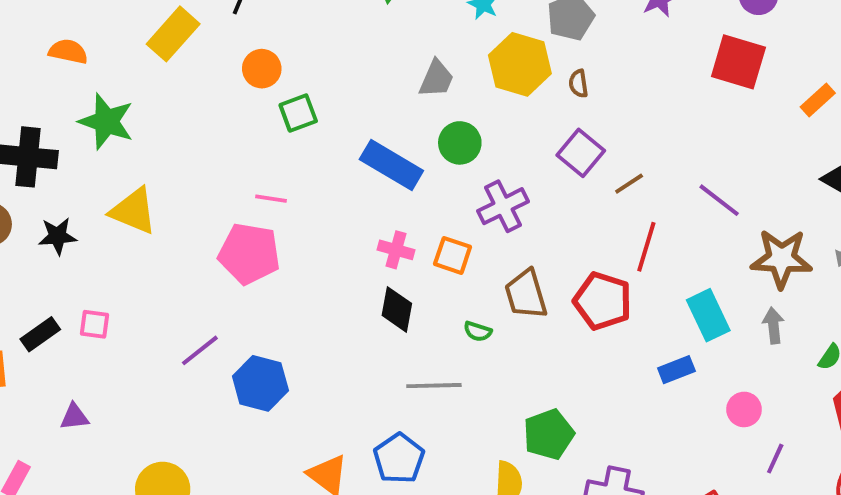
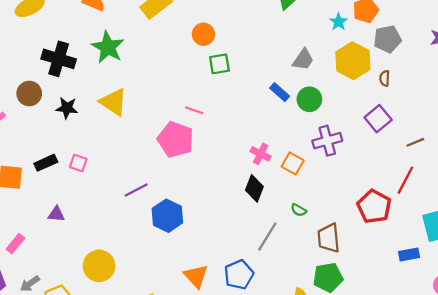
blue rectangle: (391, 165) -> (280, 92), moved, size x0.6
brown line: (629, 184) -> (415, 142), moved
brown trapezoid: (526, 294) -> (329, 238), moved
gray line: (434, 386) -> (267, 236), turned -68

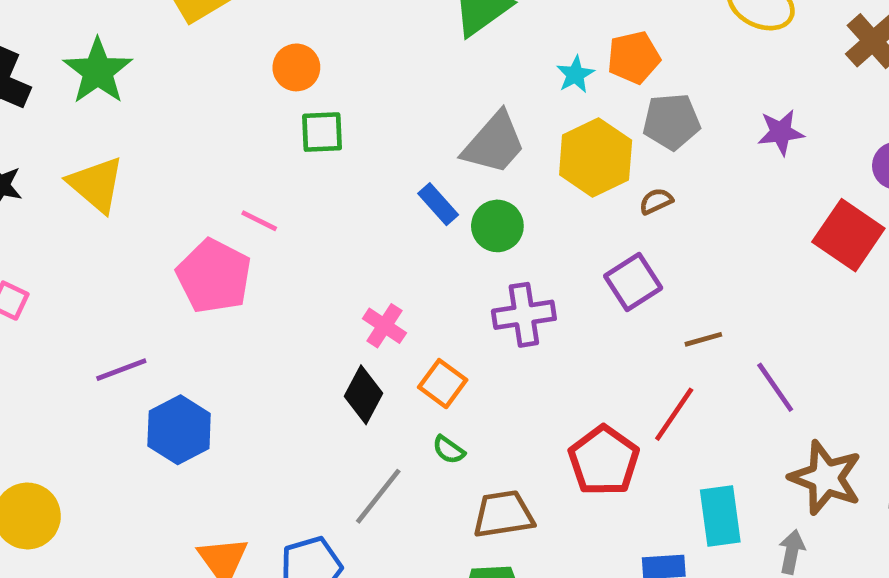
gray trapezoid: (303, 60) -> (494, 143), size x1.4
brown semicircle: (385, 78) -> (656, 201), turned 56
orange square: (293, 163) -> (443, 384), moved
brown trapezoid: (329, 238) -> (503, 514), turned 80

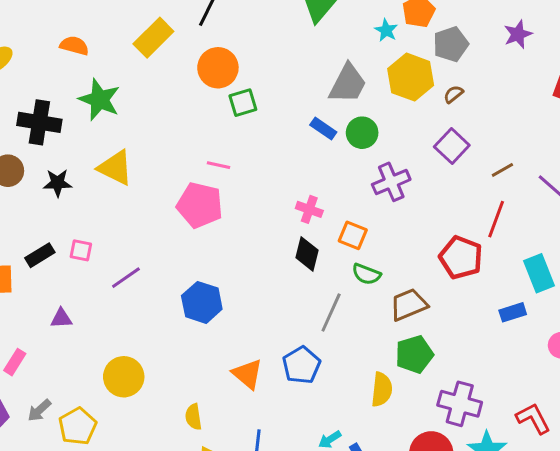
orange circle: (296, 67) -> (218, 68), size x1.4
purple line: (121, 370) -> (126, 278), moved
green semicircle: (449, 450) -> (366, 274), size x1.4

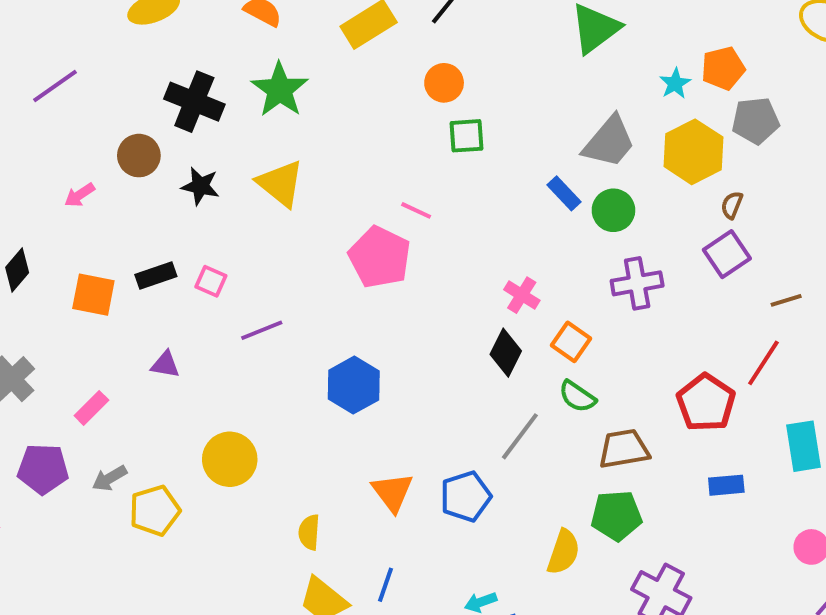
orange circle: (218, 68) -> (444, 83), size x0.7
brown semicircle: (453, 94) -> (732, 205), moved, turned -42
blue rectangle: (513, 312) -> (726, 485), moved

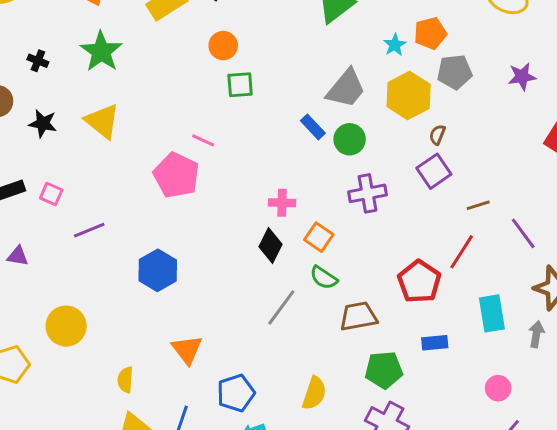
black cross: (194, 102) -> (38, 61), size x0.5
pink cross: (522, 295) -> (282, 203), turned -30
blue pentagon: (466, 496) -> (236, 393), moved
green pentagon: (616, 516) -> (384, 370), moved

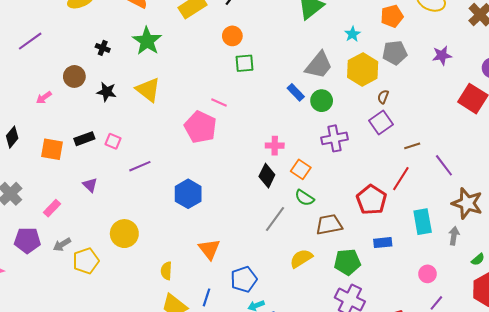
orange pentagon: (430, 33) -> (392, 16), moved
purple triangle: (18, 256) -> (90, 185), turned 35
yellow semicircle: (314, 393) -> (301, 258), moved, turned -140

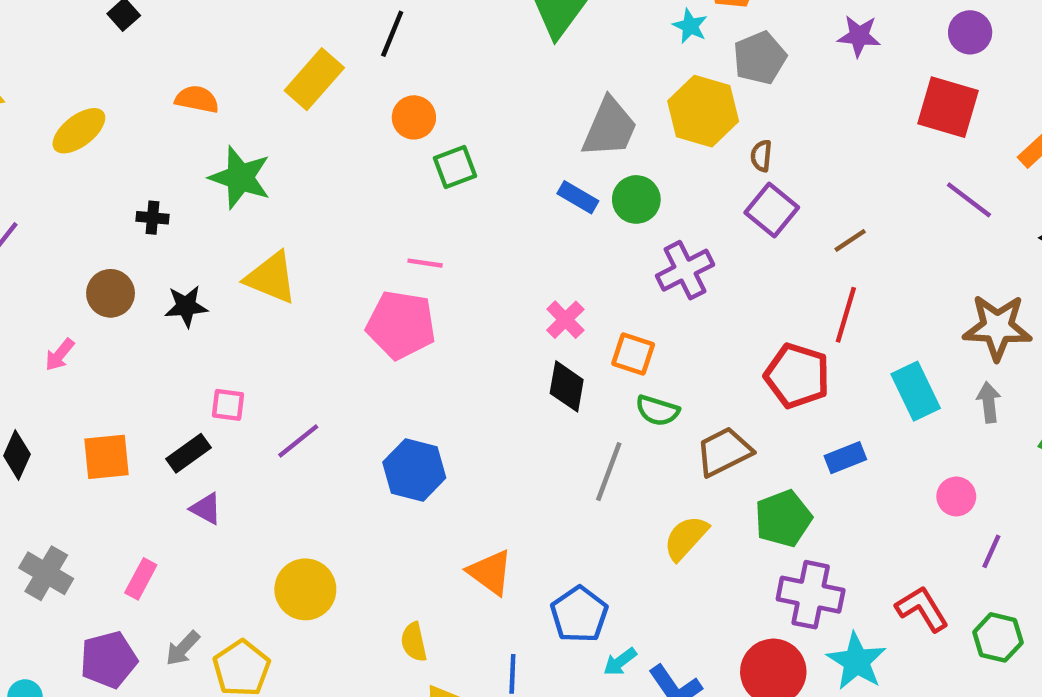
cyan star: (353, 34) -> (690, 26), moved
purple star: (442, 55) -> (859, 36), turned 30
black rectangle: (84, 139) -> (189, 453), moved
pink cross: (275, 146) -> (565, 320), turned -30
purple line: (444, 165) -> (969, 200), moved

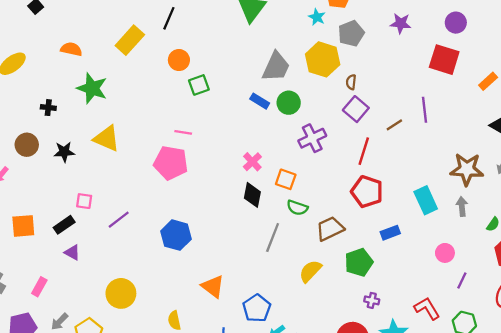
purple line: (969, 200) -> (424, 110), moved, turned 45
red line: (846, 315) -> (364, 151), moved
purple cross: (811, 595) -> (372, 300), size x0.5

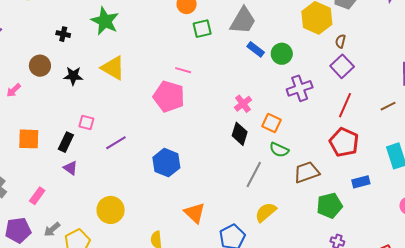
gray trapezoid: (276, 67) -> (243, 21), moved
brown line: (394, 125) -> (388, 106), moved
black rectangle: (64, 225) -> (66, 142), turned -36
yellow semicircle: (310, 271) -> (266, 212), moved

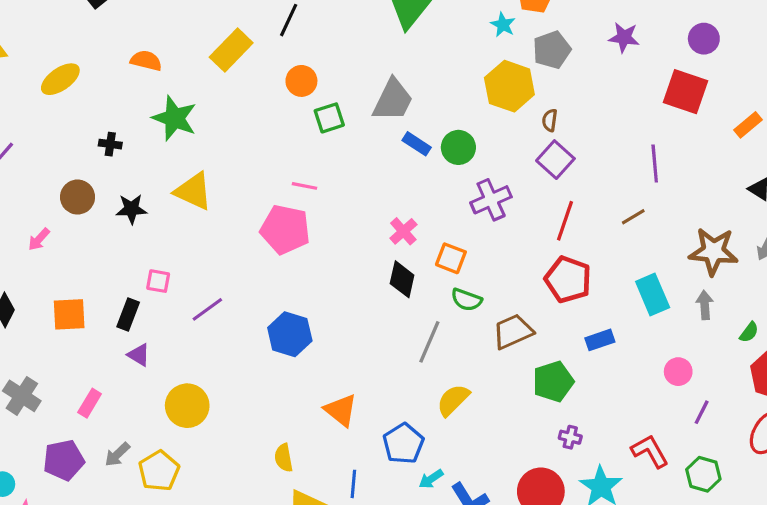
yellow circle: (111, 210) -> (187, 406), moved

